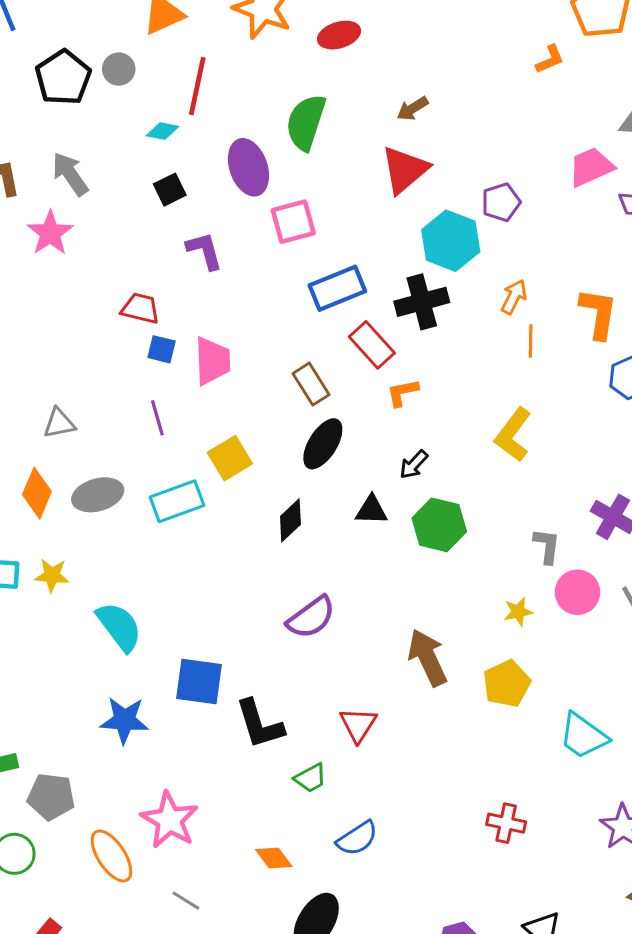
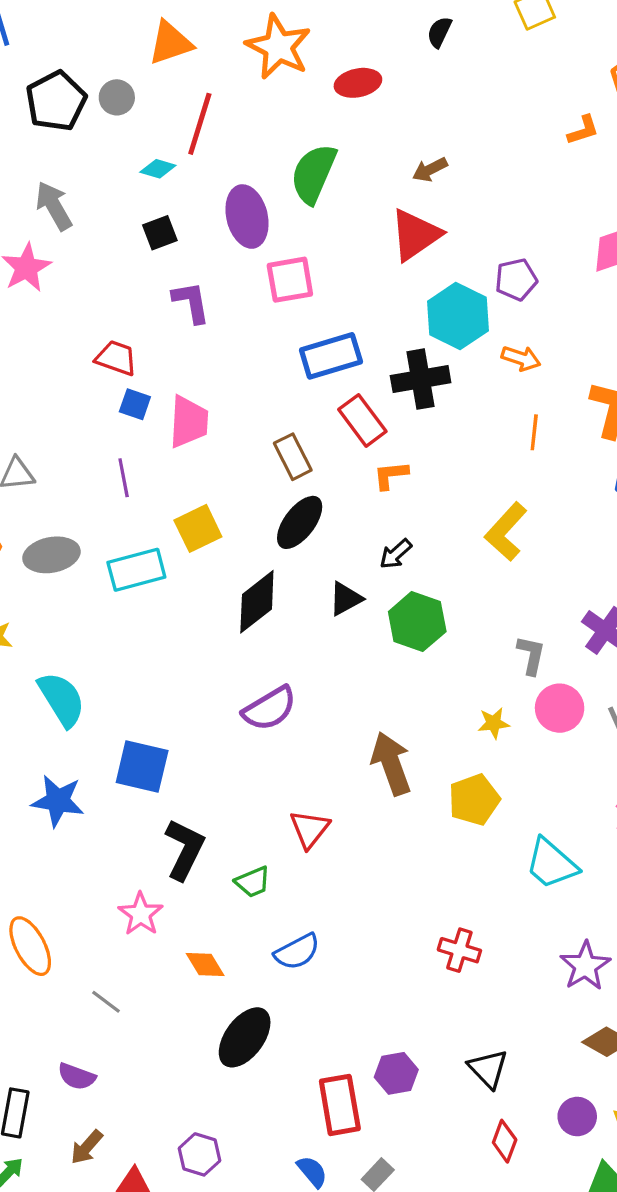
orange arrow: (514, 297) -> (521, 358), moved, turned 76
black triangle: (372, 510) -> (346, 599), turned -36
black diamond: (290, 520) -> (257, 602), size x1.4
black L-shape: (260, 724) -> (185, 849), moved, turned -142
pink star: (170, 820) -> (141, 914), moved, size x0.7

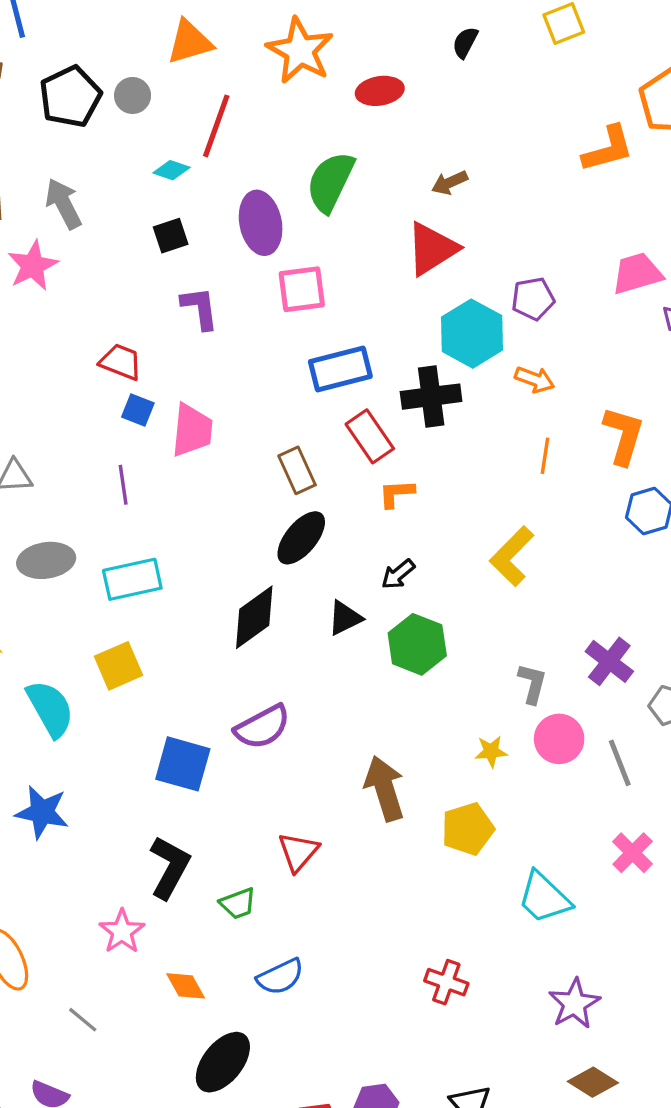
orange L-shape: (583, 130) -> (608, 149), size x1.6
yellow square: (198, 528) -> (118, 666), moved
blue square: (142, 767) -> (183, 764), moved

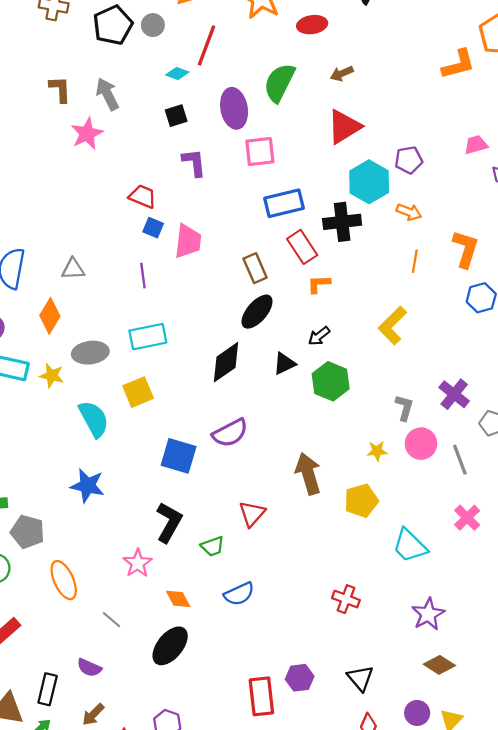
brown arrow: (450, 183) -> (342, 74), moved
pink trapezoid: (637, 273) -> (476, 145), size x0.7
gray ellipse: (46, 560) -> (90, 353), moved
black ellipse: (223, 1062) -> (170, 646), moved

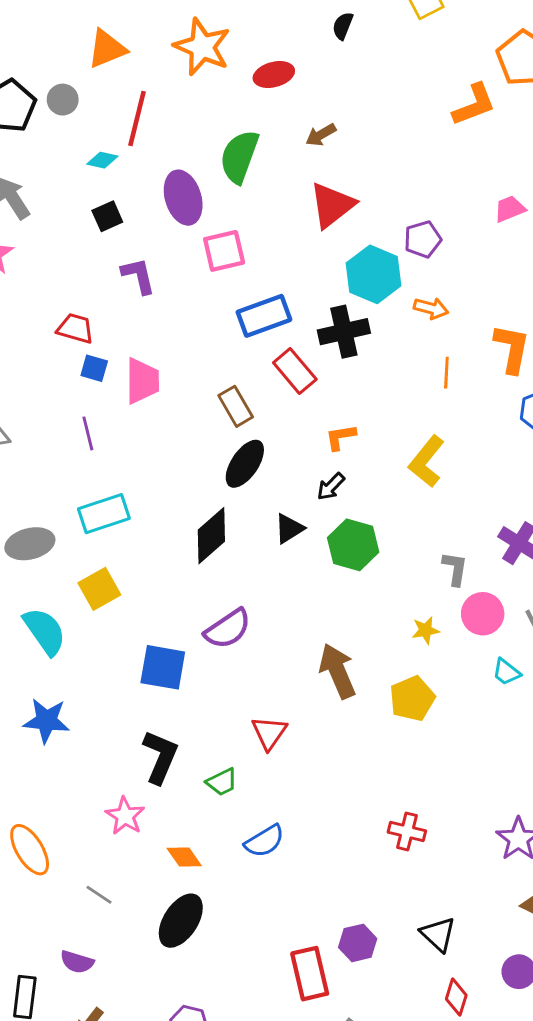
orange L-shape: (319, 284) -> (341, 437), moved
cyan trapezoid: (410, 546) -> (506, 672), moved, size x0.6

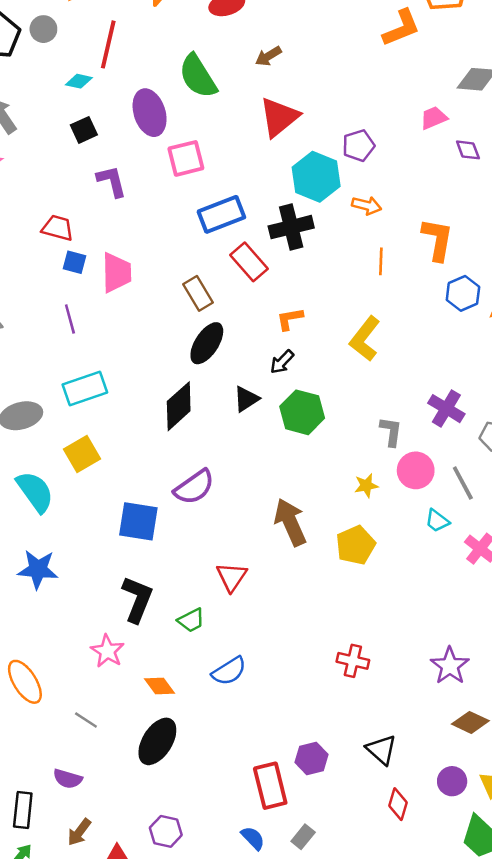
green semicircle: (239, 157) -> (198, 76), turned -51

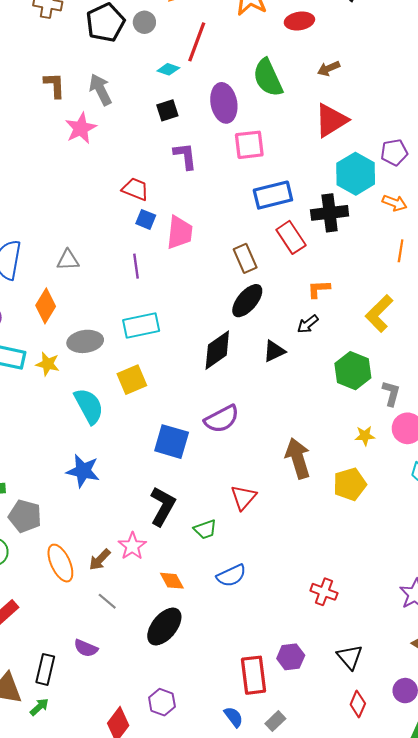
green hexagon: (302, 412) -> (353, 371), moved
red cross: (353, 661) -> (324, 592), moved
brown arrow: (79, 832) -> (100, 560), moved

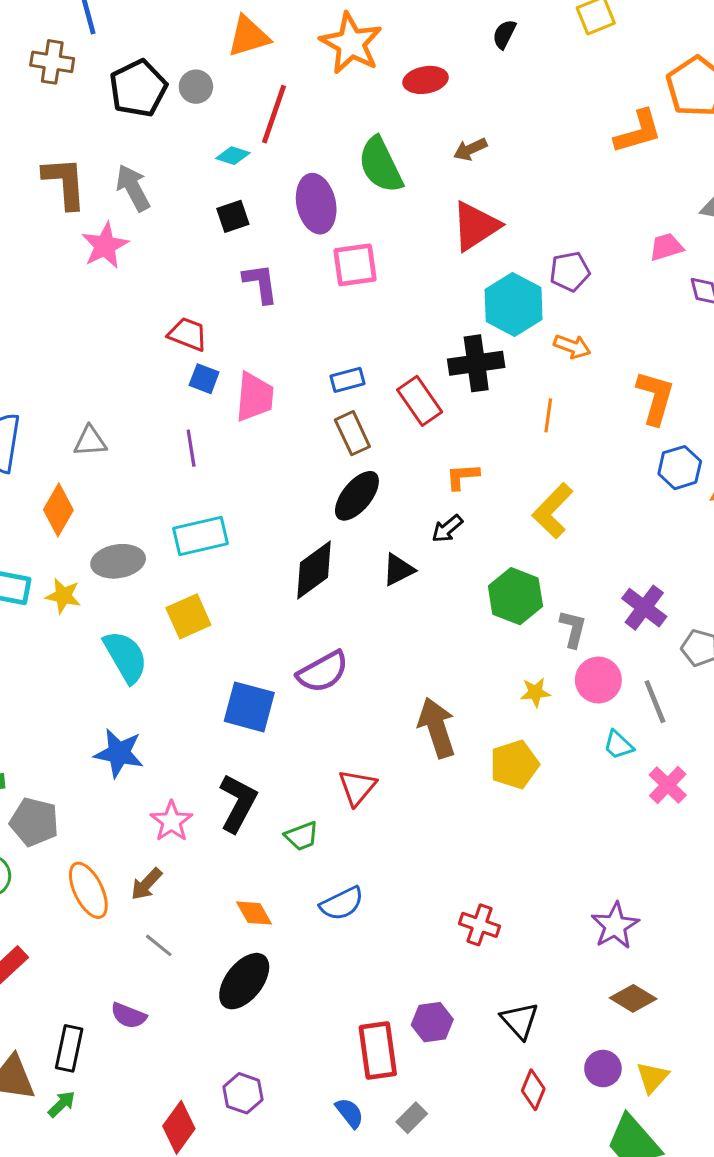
brown L-shape: (54, 85) -> (65, 183), size x1.4
blue rectangle: (273, 195) -> (347, 380), moved, size x0.6
orange line: (401, 251) -> (548, 415), moved
pink star: (132, 546) -> (171, 821), moved

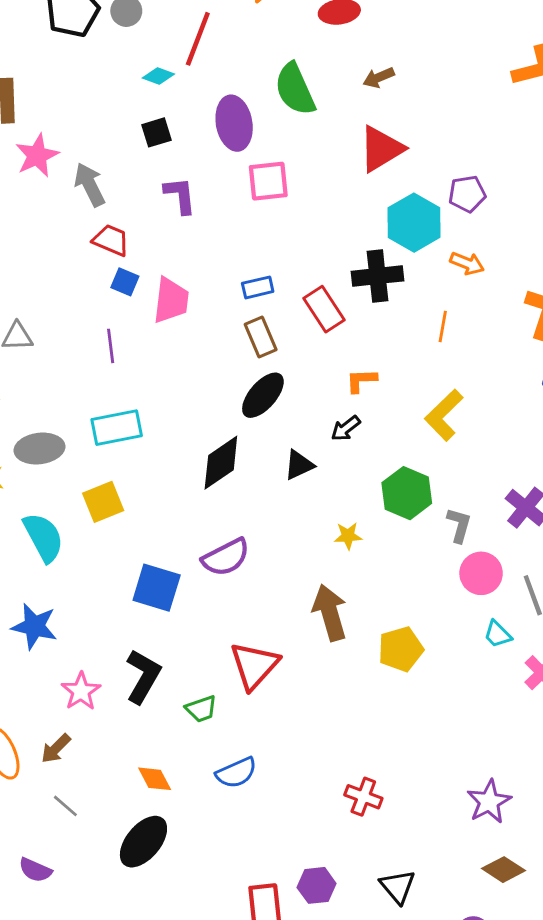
gray arrow: (133, 188) -> (90, 185), moved
yellow star: (535, 692) -> (348, 536), moved
red triangle: (357, 787) -> (254, 666), size x1.4

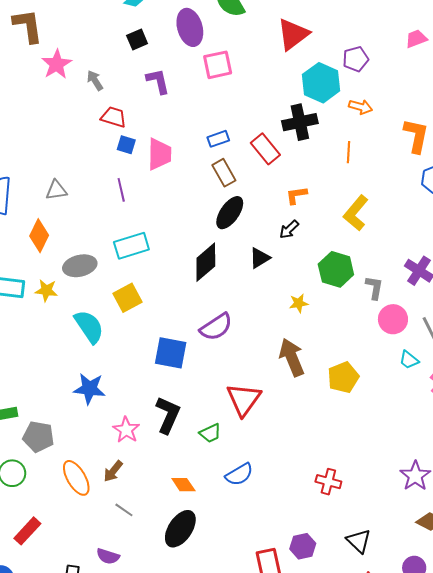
gray arrow: (90, 185) -> (95, 80), size x0.7

